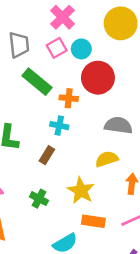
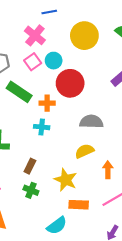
brown rectangle: (47, 155) -> (30, 166), moved

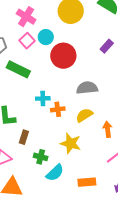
orange cross: (47, 103) -> (58, 109), moved
brown rectangle: (30, 166) -> (24, 137), moved
orange rectangle: (79, 205) -> (87, 182), moved
cyan semicircle: (57, 226) -> (55, 173), moved

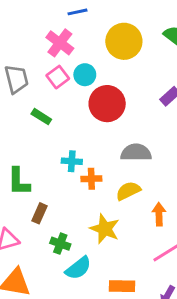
green rectangle: (18, 69) -> (41, 117), size x0.6

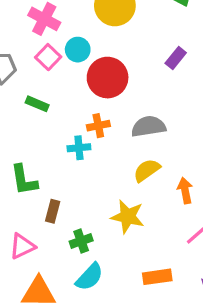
orange cross: (91, 179) -> (98, 126), moved
green cross: (60, 244) -> (81, 241), turned -30
cyan semicircle: (78, 268) -> (89, 277), moved

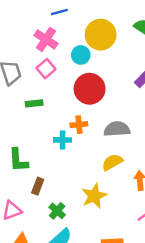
cyan circle: (78, 50) -> (81, 55), moved
green rectangle: (37, 104) -> (34, 103), turned -35
yellow star: (128, 217) -> (94, 196), turned 30
green cross: (81, 241) -> (57, 211), turned -35

